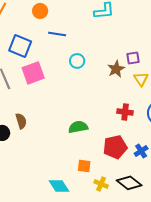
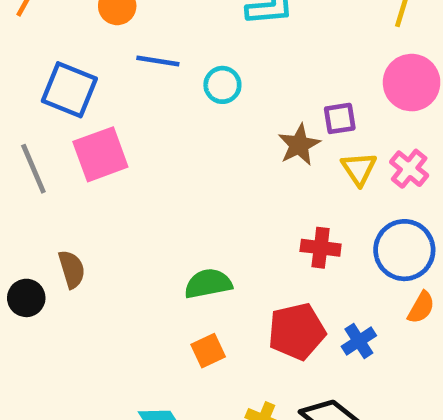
cyan circle: (77, 61) -> (222, 85), moved
orange square: (84, 166) -> (208, 351), moved, turned -32

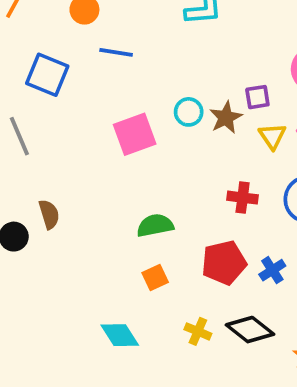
cyan circle: (222, 85) -> (189, 112), moved
pink square: (100, 154) -> (135, 134), moved

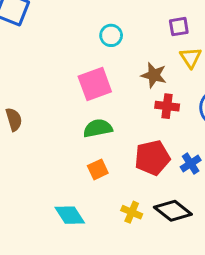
cyan circle: (189, 112) -> (111, 35), moved
brown star: (226, 118) -> (154, 75), moved, turned -30
pink square: (135, 134) -> (95, 84), moved

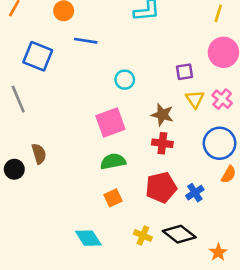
red cross: (167, 106) -> (162, 143), moved

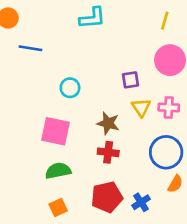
pink cross: (222, 99) -> (169, 108), turned -36
pink square: (110, 122) -> (55, 131), turned 32

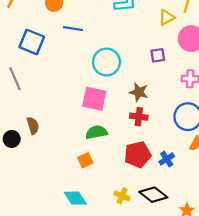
cyan circle: (70, 88) -> (106, 62), size x1.6
yellow triangle: (141, 108) -> (167, 17), moved, turned 36
orange square: (58, 208) -> (85, 160), moved

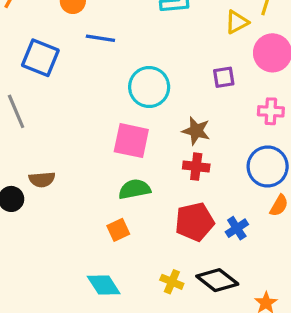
brown semicircle: (33, 126) -> (42, 179), turned 102

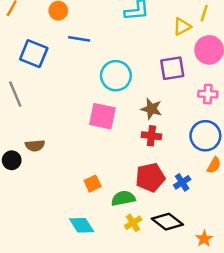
purple square: (224, 77) -> (172, 68), size x1.5
green semicircle: (135, 189) -> (123, 198), moved
yellow cross: (172, 282) -> (133, 223), turned 35

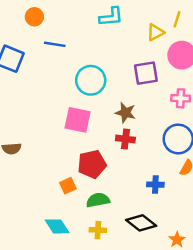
red pentagon: (150, 177) -> (92, 164), moved
blue cross: (182, 182) -> (155, 185), turned 35
yellow cross: (133, 223) -> (98, 230), moved, turned 35

